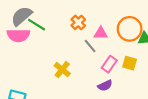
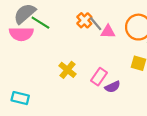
gray line: (90, 46) -> (96, 24), moved
pink rectangle: (109, 64) -> (99, 77), moved

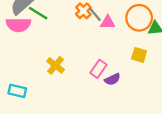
yellow cross: (67, 70) -> (56, 65), moved

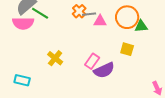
gray line: (95, 14) -> (89, 14), turned -56
purple semicircle: (112, 79) -> (104, 70), size x1.5

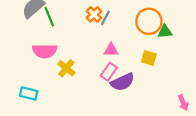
green line: (40, 13) -> (49, 17), turned 36
gray line: (89, 14) -> (105, 18), turned -56
pink triangle: (100, 21) -> (111, 50), moved
pink semicircle: (23, 23) -> (45, 51), moved

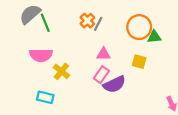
cyan rectangle: (29, 93) -> (45, 97), moved

